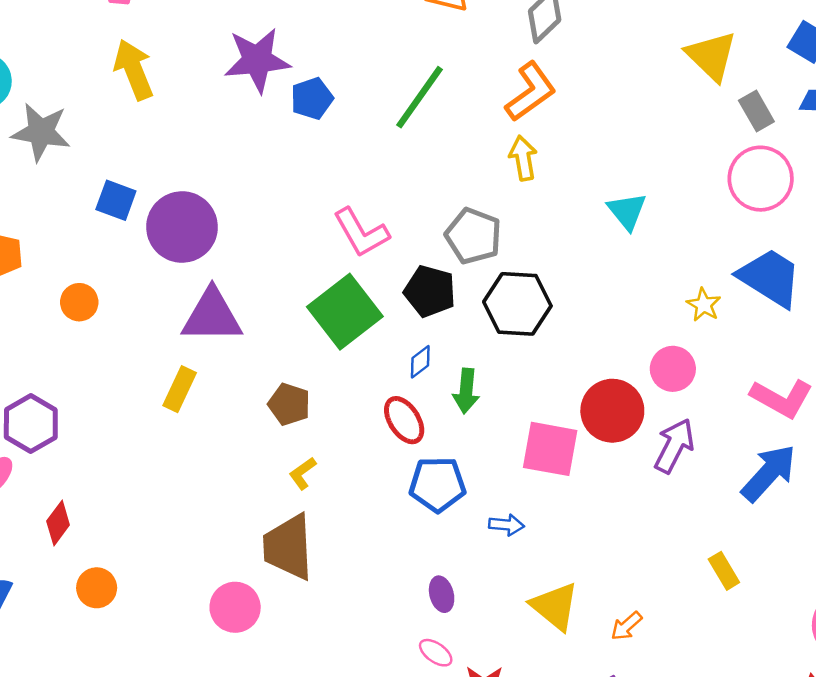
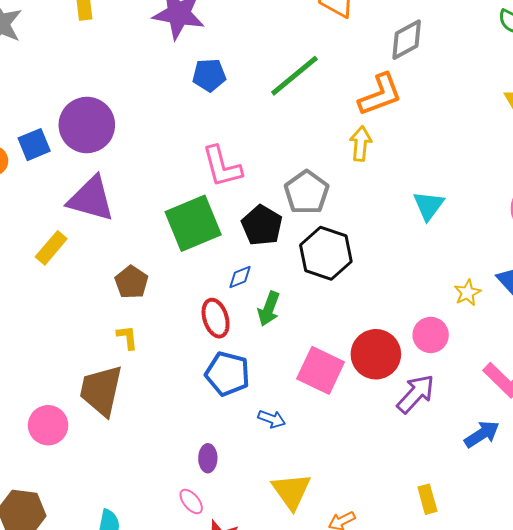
blue pentagon: (312, 98) -> (209, 75), moved
blue square: (116, 200) -> (34, 145), moved, turned 32
yellow L-shape: (303, 473) -> (127, 337), turned 104
blue arrow: (769, 473) -> (482, 434), size x0.7

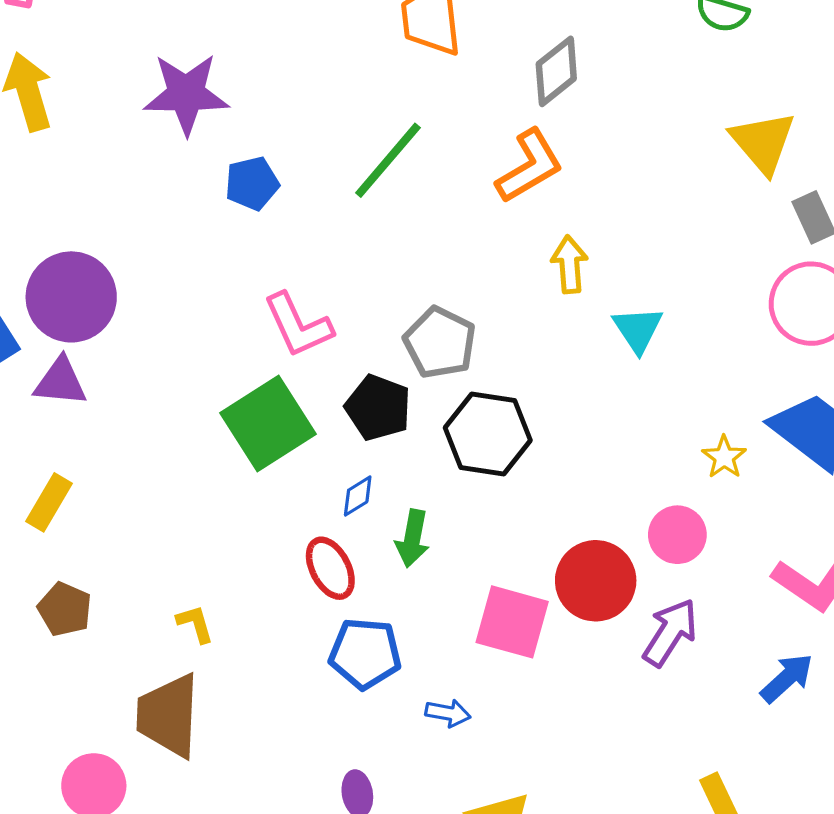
yellow arrow: (361, 144) -> (569, 264), moved
purple triangle: (91, 199) -> (60, 382), moved, size x0.7
brown pentagon: (131, 282) -> (65, 609), moved

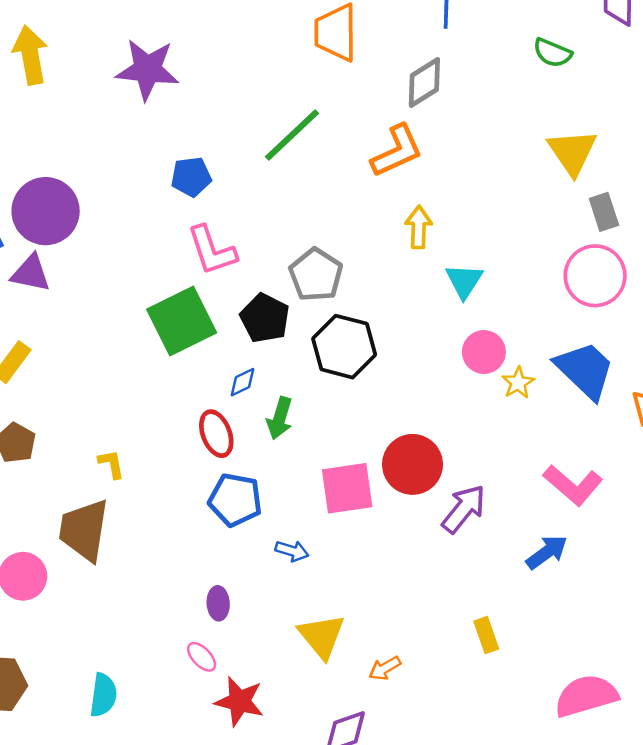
blue pentagon: (252, 183) -> (191, 177), moved
pink circle: (677, 535) -> (484, 352), moved
pink square: (512, 622) -> (347, 488), turned -30

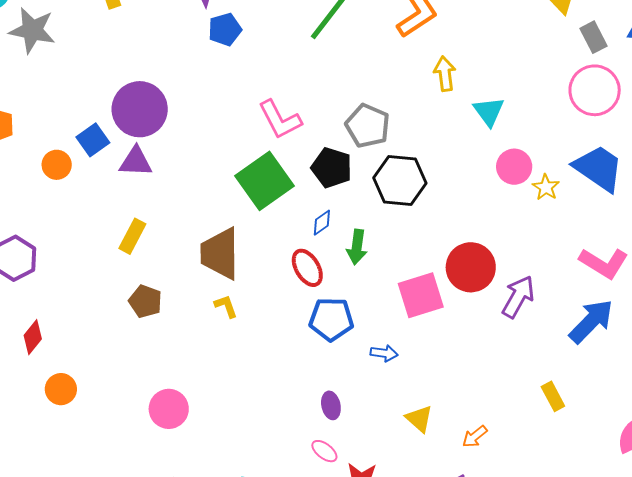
blue pentagon: (191, 177) -> (225, 29), moved
brown trapezoid: (84, 530) -> (220, 254), moved
blue arrow: (547, 552) -> (591, 321), size x1.4
yellow triangle: (322, 636) -> (419, 419), size x0.7

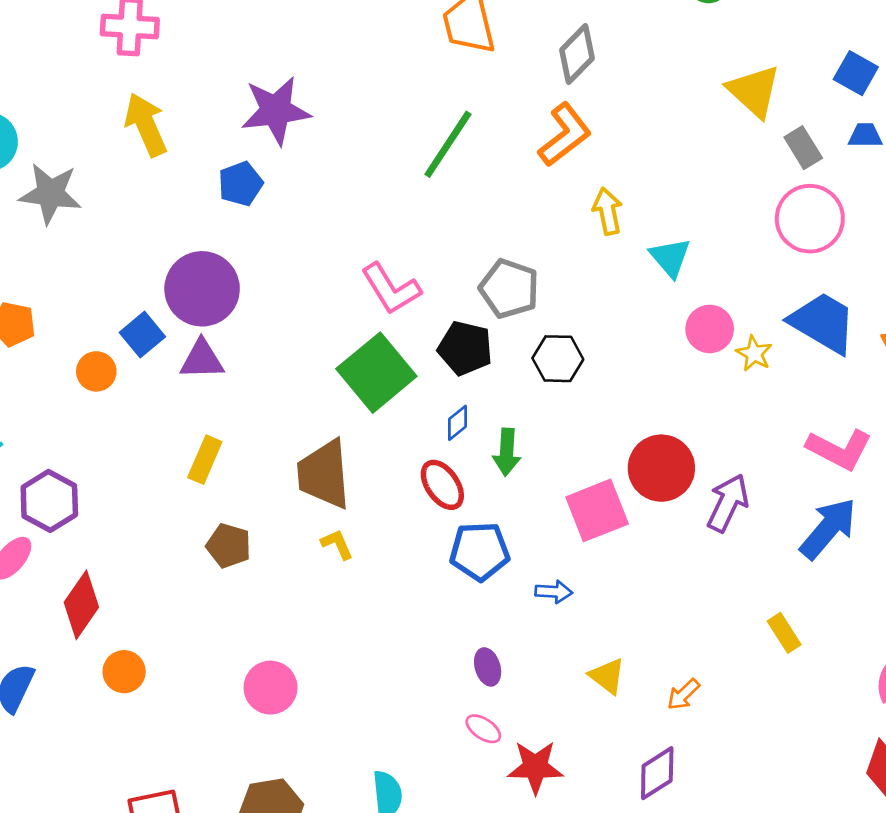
blue pentagon: (225, 29) -> (241, 184), moved
black hexagon: (400, 180) -> (558, 359), size x0.7
red diamond: (33, 337) -> (81, 605), size x1.4

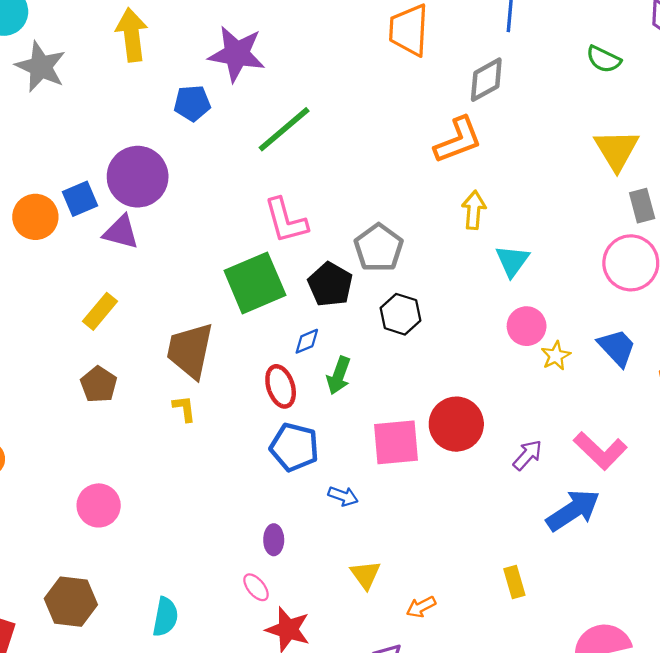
green line: (448, 144) -> (284, 129), moved
blue trapezoid: (823, 323) -> (617, 348), size x0.7
orange circle: (96, 371) -> (35, 217), size x1.4
purple arrow: (728, 503) -> (528, 455), moved, size x0.7

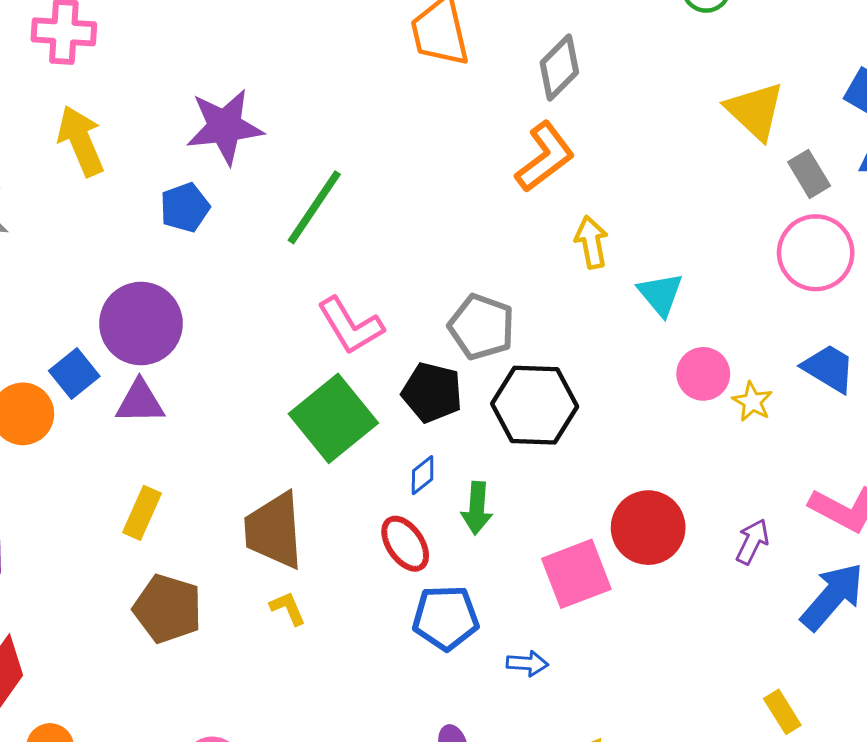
black hexagon: (401, 314) -> (535, 405), size x1.5
brown pentagon: (99, 384) -> (168, 609), size x1.4

